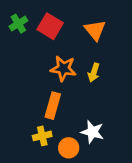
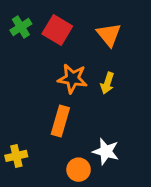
yellow cross: (42, 136) -> (16, 156), moved

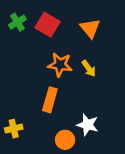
yellow arrow: (107, 83) -> (89, 68), turned -54

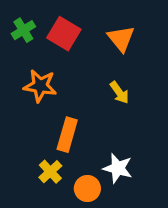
orange star: (60, 65) -> (40, 86), moved
yellow cross: (14, 129) -> (50, 172), moved, turned -30

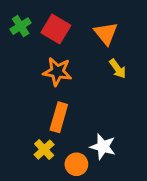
orange star: (40, 86) -> (57, 72), moved
yellow arrow: (119, 92) -> (118, 69), moved

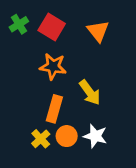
yellow arrow: (118, 69) -> (90, 92), moved, size x1.4
orange circle: (76, 164) -> (67, 136), moved

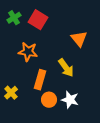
orange triangle: (98, 31) -> (79, 39), moved
orange star: (53, 66) -> (28, 52), moved
yellow cross: (41, 139) -> (11, 93), moved

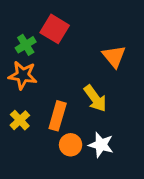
green cross: (14, 18) -> (26, 45), moved
orange star: (28, 52) -> (23, 75), moved
yellow cross: (11, 93) -> (20, 120), moved

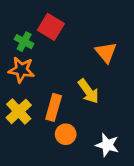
green cross: (26, 45) -> (24, 42), turned -30
yellow cross: (20, 120) -> (19, 111), size x1.4
white star: (101, 145) -> (107, 145), moved

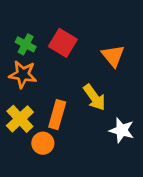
red square: (51, 27) -> (63, 43), moved
orange circle: (66, 134) -> (43, 143), moved
white star: (107, 145) -> (122, 130), moved

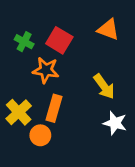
orange triangle: (113, 56) -> (108, 29), moved, turned -30
orange star: (23, 74) -> (46, 70), moved
yellow arrow: (94, 97) -> (104, 86), moved

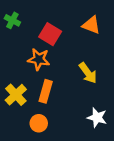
green cross: (24, 42) -> (12, 20), moved
white star: (115, 123) -> (97, 118), moved
orange circle: (40, 135) -> (39, 123), moved

